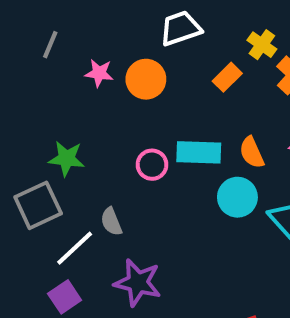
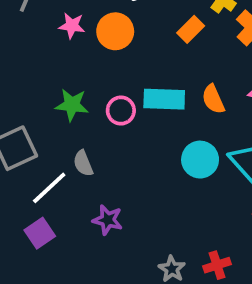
green star: (67, 159) -> (72, 105), moved
cyan circle: (237, 197) -> (200, 160), moved
purple star: (138, 283) -> (108, 220), size x0.7

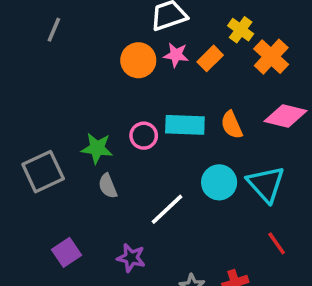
pink star: (72, 26) -> (176, 55), moved
green star: (72, 105) -> (97, 148), moved
white line: (49, 188) -> (167, 209), moved
purple star: (108, 220) -> (131, 258), moved

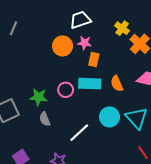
orange rectangle: (210, 58) -> (94, 60), moved, turned -32

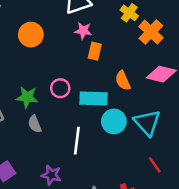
orange circle: (63, 46) -> (31, 35), moved
cyan rectangle: (90, 84) -> (93, 98), moved
white line: (79, 133) -> (77, 141), turned -40

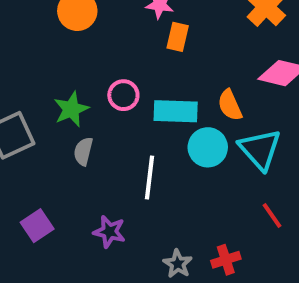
orange semicircle: (123, 81) -> (230, 105), moved
green star: (27, 97) -> (71, 109), turned -30
gray semicircle: (35, 124) -> (83, 151), turned 36

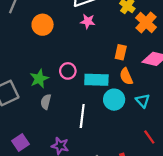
orange rectangle: (178, 37) -> (121, 52), moved
cyan triangle: (260, 149) -> (143, 101), size x0.6

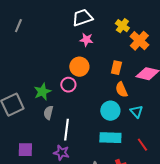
orange circle: (43, 25) -> (79, 67), moved
cyan rectangle: (96, 80) -> (110, 138), moved
white line: (82, 116) -> (66, 130), moved
purple square: (20, 143) -> (25, 150), turned 35

